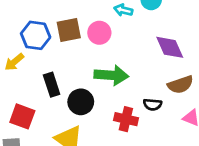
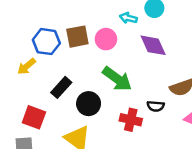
purple diamond: (170, 47) -> (153, 45), moved
green arrow: (111, 75) -> (117, 79), turned 32
black rectangle: (52, 85) -> (61, 87), turned 60

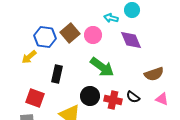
brown square: (77, 37) -> (70, 33), turned -30
black rectangle: (61, 87) -> (57, 74), turned -30
black circle: (89, 104) -> (90, 96), moved
black semicircle: (156, 106) -> (133, 97), moved, turned 32

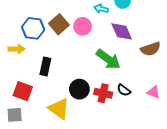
yellow arrow: (29, 57) -> (17, 49), turned -140
green arrow: (102, 67) -> (108, 59), moved
brown semicircle: (154, 74) -> (151, 49), moved

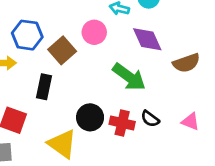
brown square: (59, 24) -> (62, 50), moved

